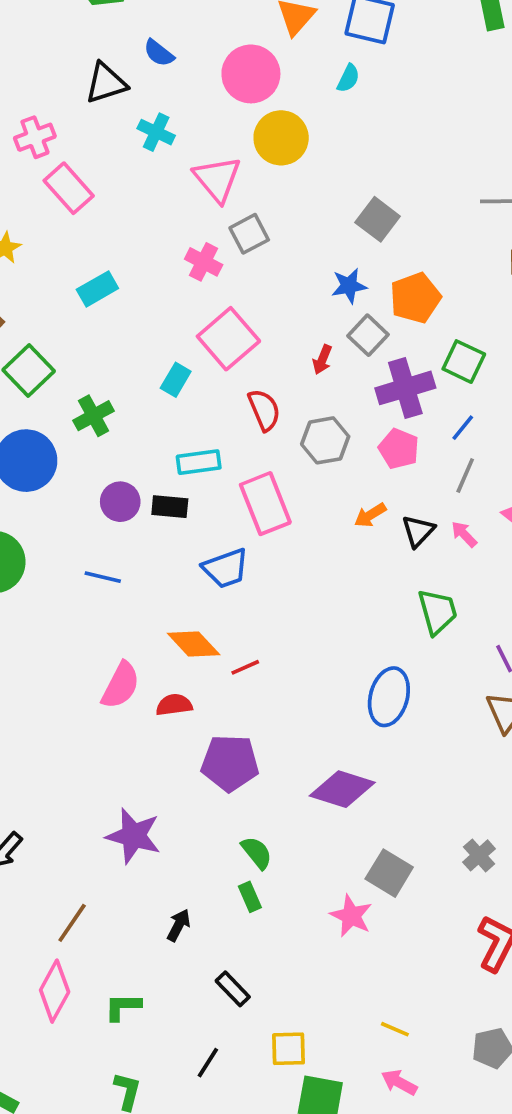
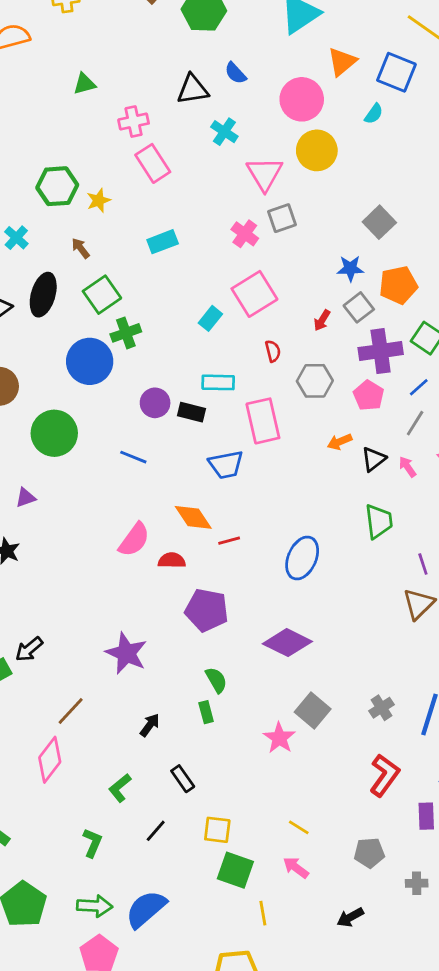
red semicircle: (264, 410) -> (273, 351), size x0.7
green cross: (93, 416) -> (126, 333), moved
blue ellipse: (389, 697) -> (302, 558), moved
green L-shape: (123, 1007) -> (120, 788), moved, turned -48

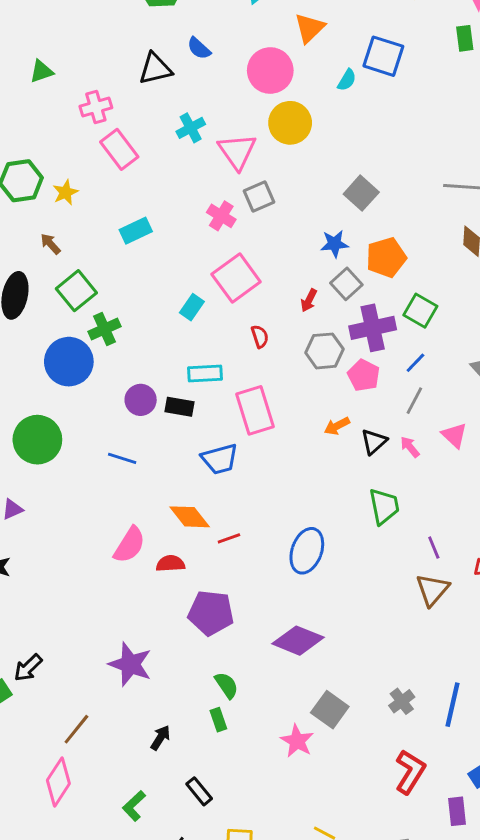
blue square: (396, 72) -> (383, 56), moved
cyan cross: (224, 132) -> (191, 128), moved, turned 32
gray hexagon: (315, 381) -> (324, 351), moved

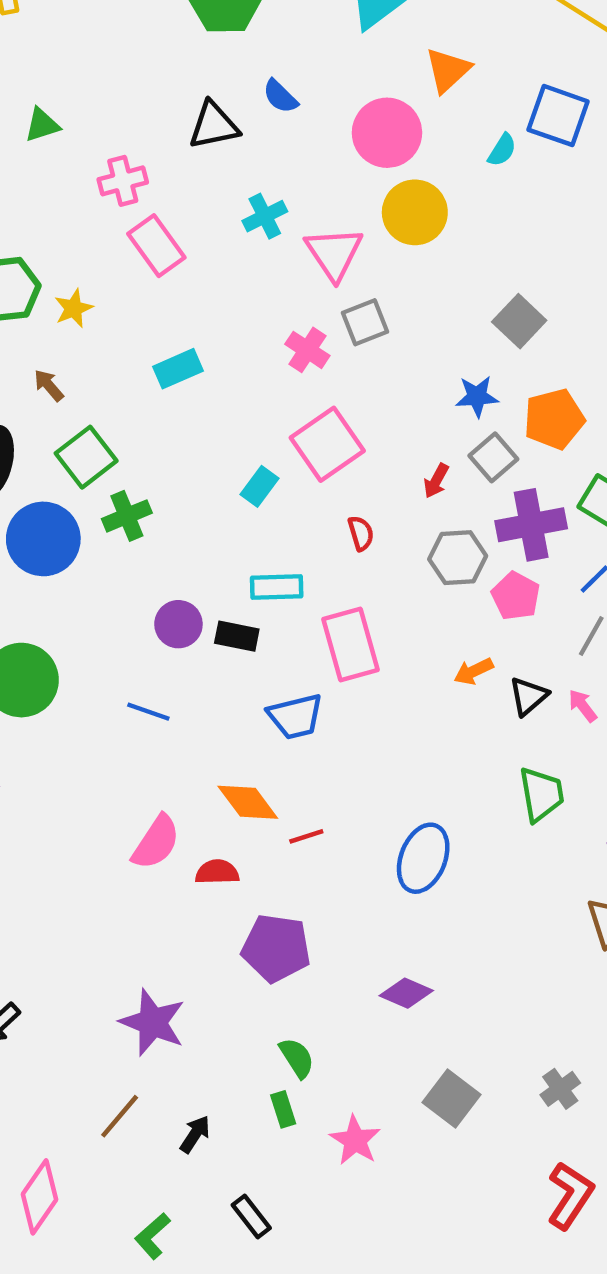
blue circle: (69, 362) -> (43, 539), moved
purple diamond: (298, 641) -> (406, 993), size x0.7
brown line: (76, 729) -> (120, 1116), moved
pink star: (297, 741) -> (355, 1140), moved

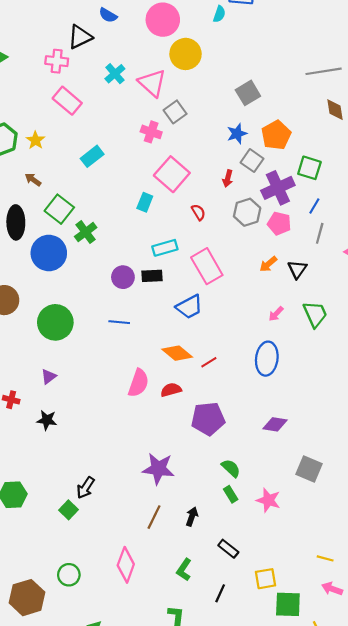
pink cross: (123, 181) -> (57, 61), moved, turned 35
gray square: (519, 321) -> (248, 93), turned 30
pink arrow: (583, 706) -> (276, 314), moved, turned -84

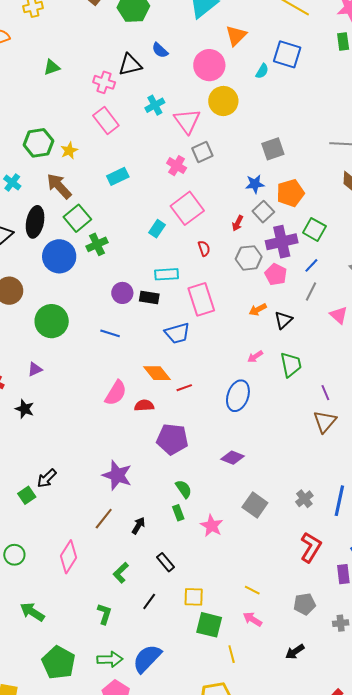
brown arrow: (33, 180) -> (59, 186), size x1.8

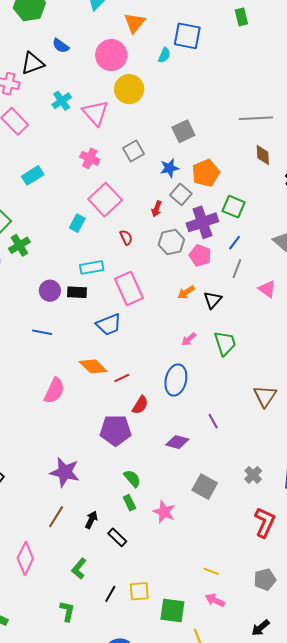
gray square: (202, 152) -> (133, 151), moved
purple line: (325, 393) -> (213, 421), moved
red semicircle: (144, 406) -> (140, 405), moved, turned 132
black rectangle: (165, 562) -> (117, 537), moved
yellow square: (194, 597) -> (139, 591), moved

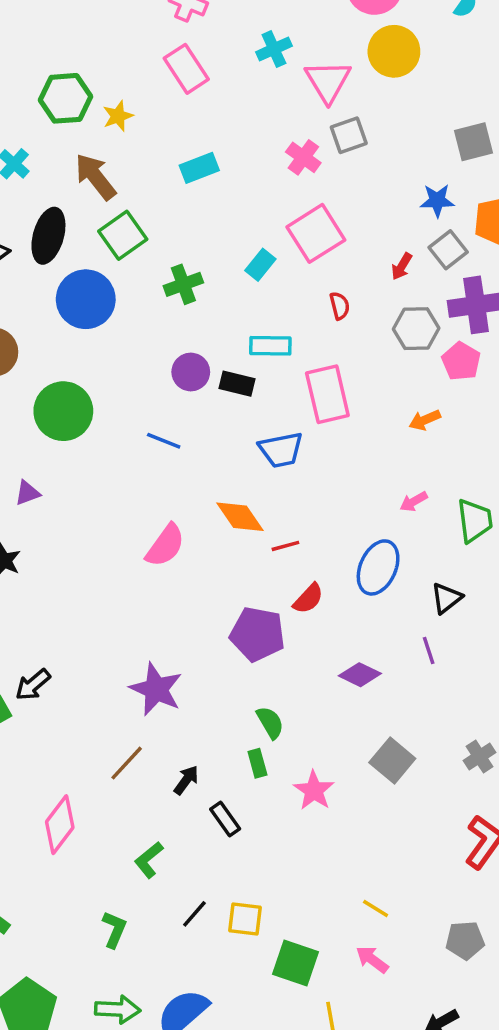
gray square: (133, 151) -> (349, 135), moved
green cross: (19, 245) -> (183, 284), moved
black triangle: (213, 300) -> (446, 598), moved

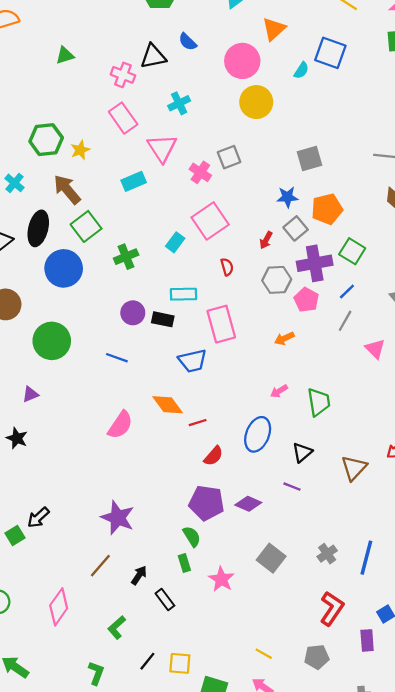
pink triangle: (328, 81) -> (162, 148), moved
purple pentagon: (257, 634) -> (206, 503), moved
purple line: (429, 650) -> (292, 487), turned -48
gray pentagon: (465, 940) -> (317, 657), moved

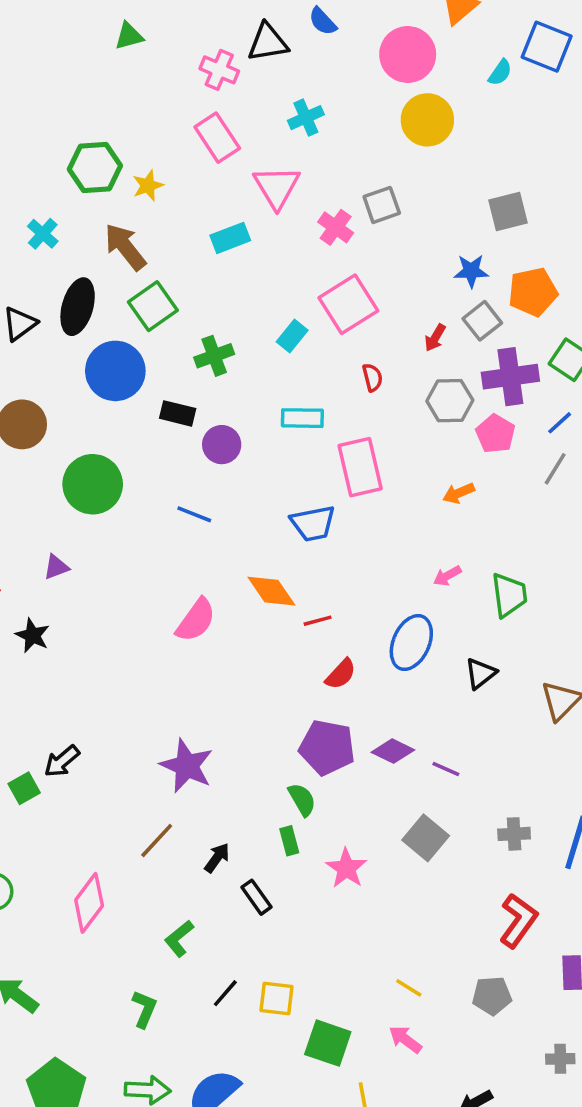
black rectangle: (163, 319) -> (178, 413), moved
purple line: (292, 487) -> (446, 769), moved
gray cross: (327, 554) -> (514, 834), turned 30

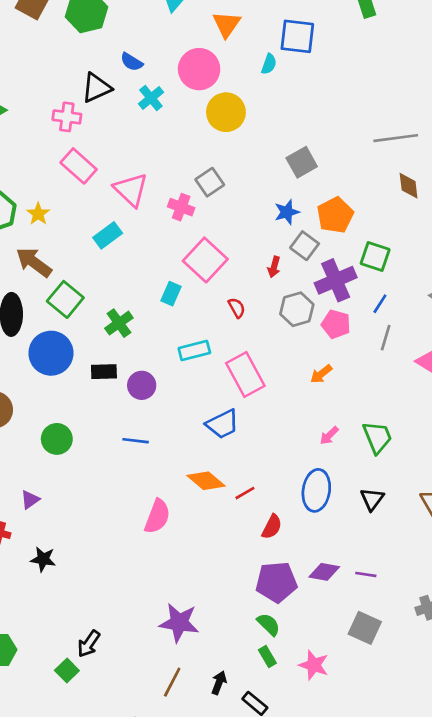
cyan cross: (306, 118) -> (151, 98), moved
green circle: (93, 484) -> (57, 439), size x0.7
purple triangle: (56, 567) -> (30, 500), moved

